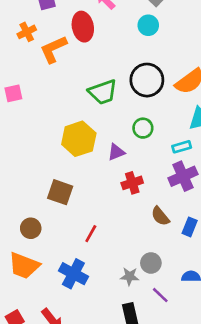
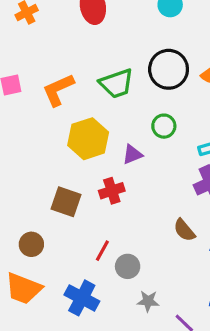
orange L-shape: (53, 49) -> (58, 90), moved
red cross: (132, 183) -> (112, 191), moved
gray circle: (151, 263) -> (128, 266), moved

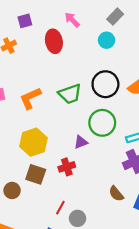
green circle: (164, 126) -> (102, 123), size x1.6
yellow hexagon: (88, 139) -> (34, 142), moved
brown circle: (31, 244) -> (12, 190), moved

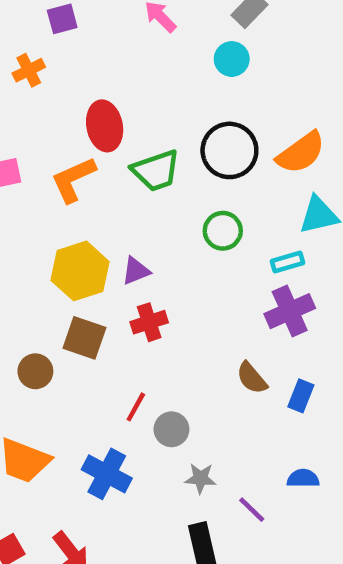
red ellipse: (54, 41) -> (105, 126), moved
green circle: (102, 123) -> (223, 231), size x0.7
purple triangle: (81, 142) -> (136, 271), moved

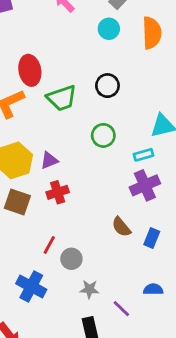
black circle: (229, 150) -> (107, 86), size x0.7
orange semicircle: (301, 153) -> (152, 33), moved, turned -56

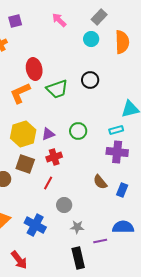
green circle: (103, 135) -> (78, 131), moved
purple cross: (145, 185) -> (117, 152), turned 30
red line: (49, 245) -> (48, 183), moved
blue semicircle: (153, 289) -> (123, 227), size x1.5
purple line: (121, 309) -> (100, 241), turned -56

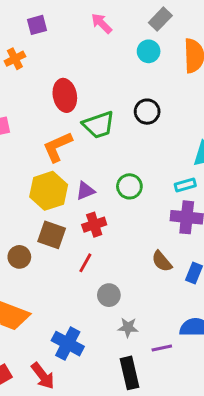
orange L-shape: (20, 93) -> (57, 147), moved
blue cross: (35, 225) -> (68, 344), moved

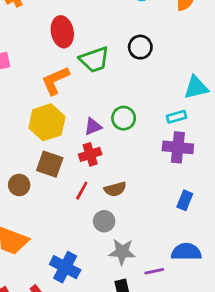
purple triangle: (85, 191) -> (93, 126), moved
brown semicircle: (162, 261) -> (115, 189), moved, turned -65
gray star: (128, 327) -> (122, 252), size x1.4

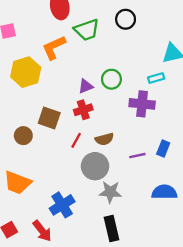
yellow hexagon: (47, 122) -> (26, 72), moved
purple cross: (178, 147) -> (142, 104), moved
gray circle: (104, 221) -> (95, 166), size x1.5
blue cross: (65, 267) -> (62, 205), turned 30
purple line: (154, 271) -> (137, 156), moved

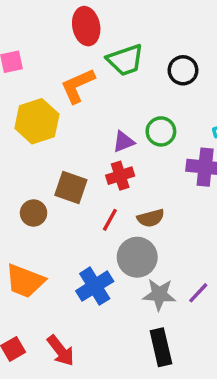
black circle: (126, 19) -> (183, 70), moved
purple line: (137, 156) -> (198, 293), moved, turned -35
blue cross: (62, 205) -> (95, 286), moved

